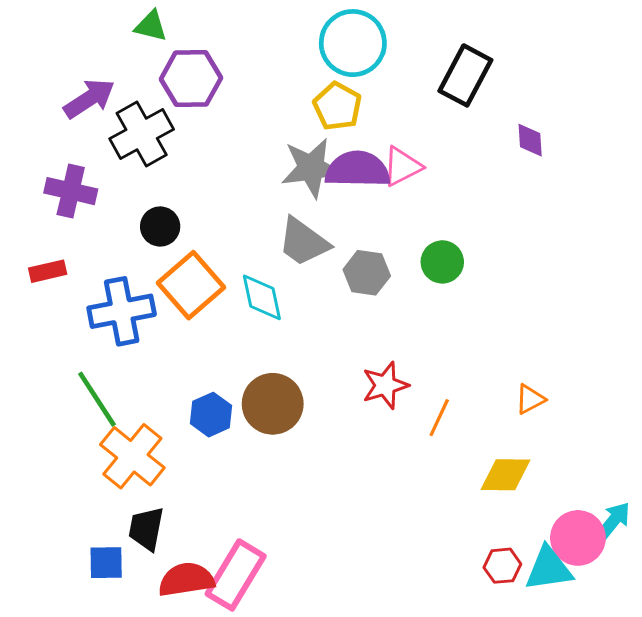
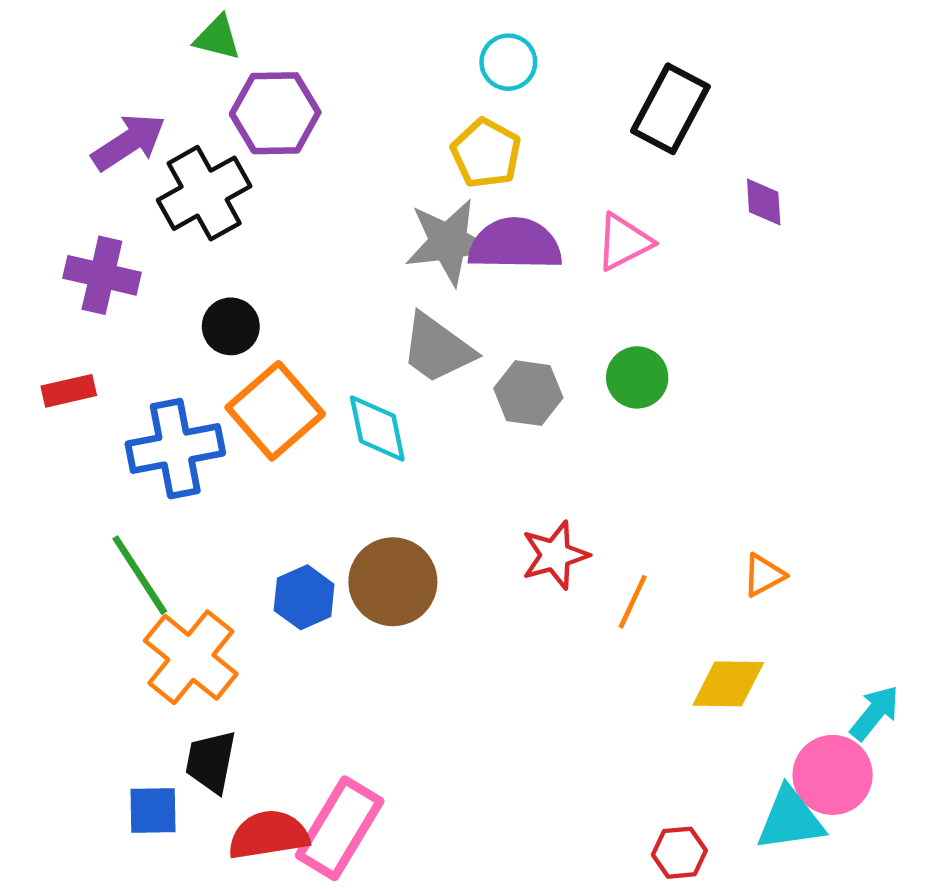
cyan circle: (353, 43) -> (508, 62), size x0.6
pink triangle: (402, 166) -> (624, 242), moved
cyan arrow: (613, 521) -> (875, 713), moved
red hexagon: (502, 566) -> (679, 853), moved

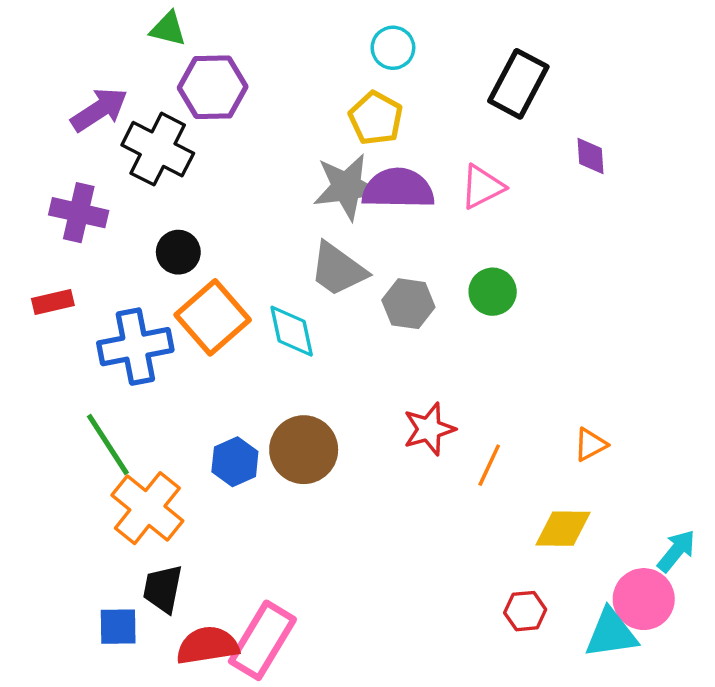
black cross: (204, 193) -> (158, 149), turned -34
red hexagon: (679, 853) -> (525, 611), moved

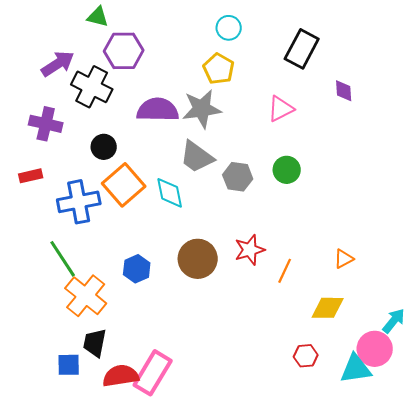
purple semicircle: (398, 189) -> (158, 110), moved
brown circle: (304, 450) -> (198, 259), moved

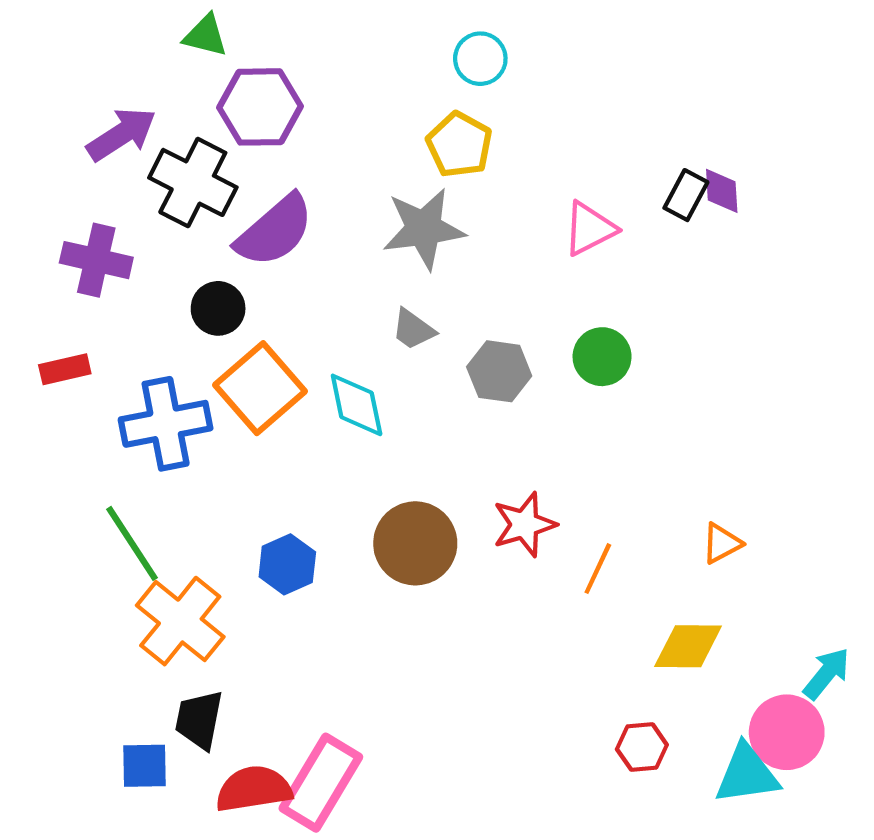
black rectangle: (302, 49) -> (686, 195), moved, size x0.6
purple semicircle: (158, 110) -> (275, 231), moved, turned 138
gray trapezoid: (197, 157) -> (413, 329), size x0.6

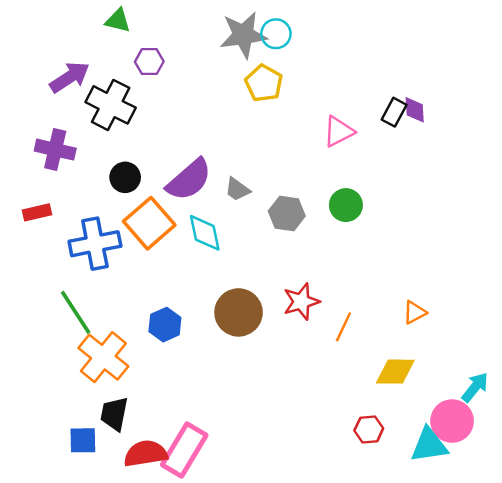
purple hexagon: (260, 107) -> (149, 62), size x0.6
gray star: (424, 229) -> (243, 35), moved
purple semicircle: (275, 231) -> (189, 180), moved

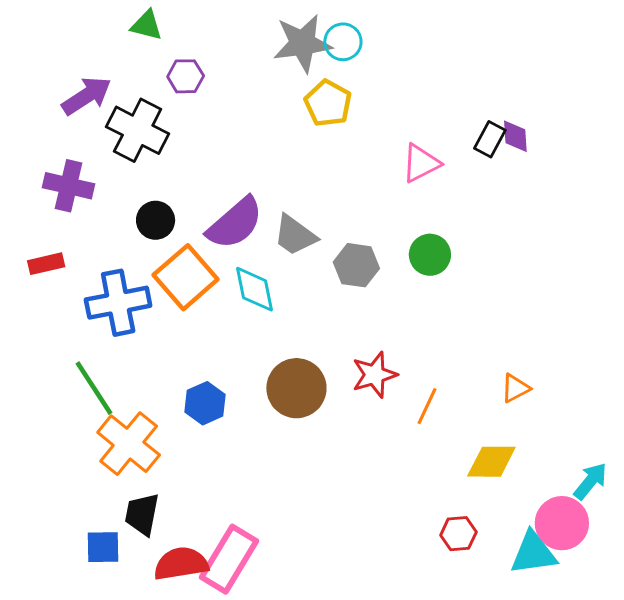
gray trapezoid: (237, 189) -> (295, 235), size x1.4

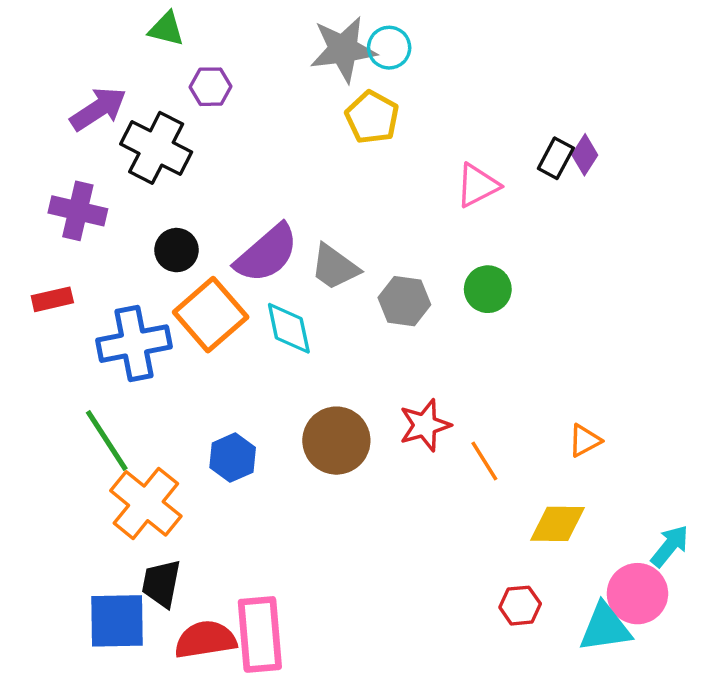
purple diamond: (515, 136) -> (585, 155), turned 36
orange line: (427, 406) -> (484, 461), turned -57
blue square: (103, 547) -> (117, 621), size x1.5
pink rectangle: (229, 559) -> (260, 634), turned -36

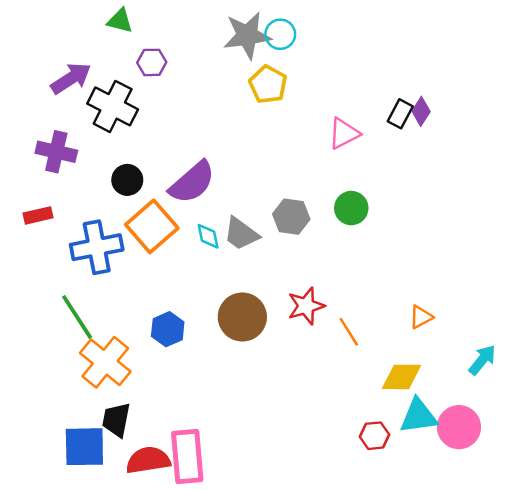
gray trapezoid: (335, 267) -> (241, 234), moved
cyan diamond: (289, 328) -> (208, 236), size x0.7
cyan arrow: (670, 546) -> (482, 360), moved
cyan triangle: (605, 628) -> (419, 416), moved

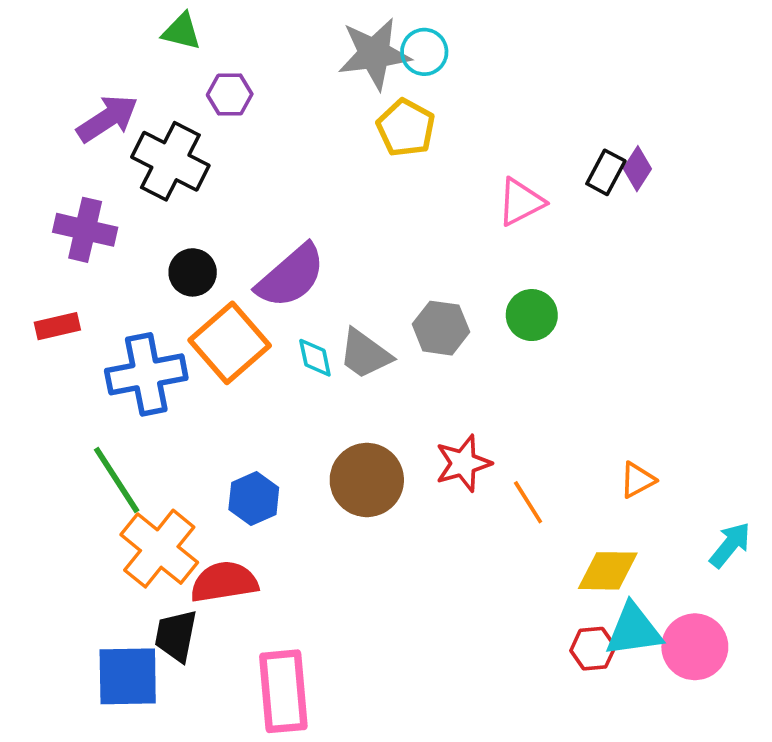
red hexagon: (375, 436) -> (593, 649), moved
red semicircle: (148, 460) -> (224, 582), moved

